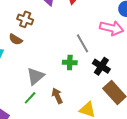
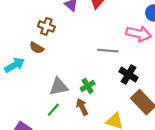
gray line: (82, 43) -> (108, 51), turned -54
green cross: (70, 63) -> (88, 86), moved, turned -32
gray triangle: (35, 76) -> (59, 87), turned 30

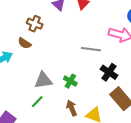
green cross: (88, 86) -> (70, 81), turned -32
brown arrow: (82, 107) -> (72, 108), moved

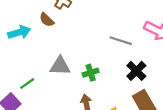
green cross: (70, 81) -> (91, 73), turned 32
green line: (37, 102) -> (27, 84), moved

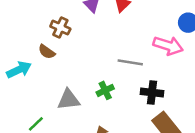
black cross: (136, 71) -> (152, 93), turned -30
green cross: (91, 73) -> (105, 90), moved

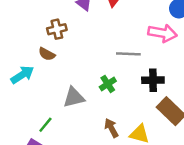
brown cross: (60, 28) -> (57, 29), turned -30

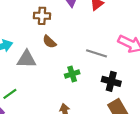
brown semicircle: (47, 54) -> (49, 42), moved
gray triangle: (74, 97) -> (26, 59), moved

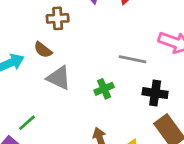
brown semicircle: (49, 42) -> (43, 50), moved
gray triangle: (26, 59) -> (59, 78), moved, turned 30

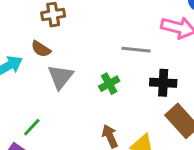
gray triangle: (59, 78) -> (60, 77), turned 48

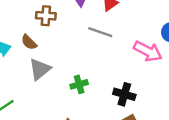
gray line: (136, 50) -> (100, 32), moved

